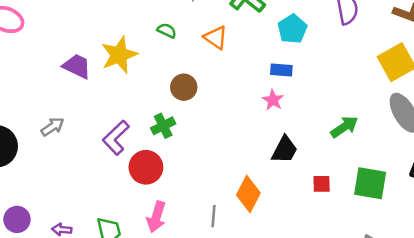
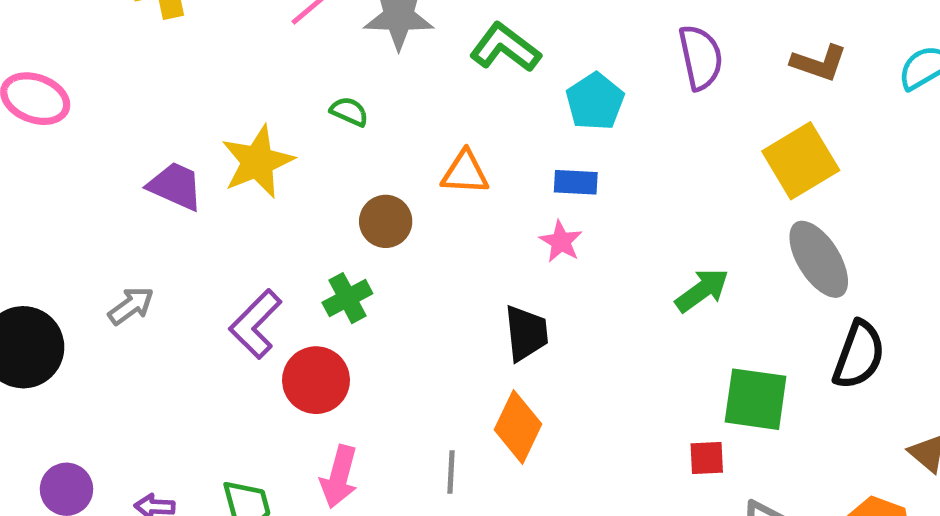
orange triangle: (216, 37) -> (465, 173), moved, turned -30
black trapezoid: (285, 150) -> (526, 333), moved, turned -32
red square: (322, 184) -> (707, 458), moved

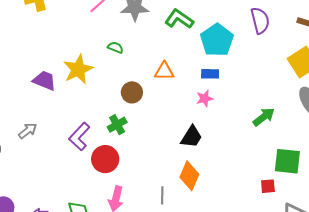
cyan pentagon: (595, 102) -> (217, 40), size x1.4
pink star: (561, 242) -> (205, 99), turned 30
black trapezoid: (526, 333) -> (192, 137), turned 40

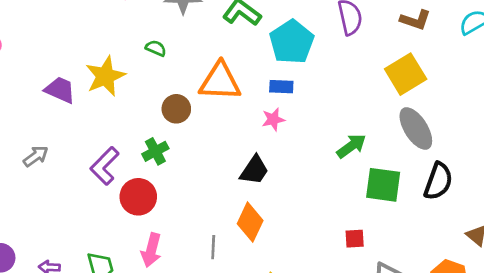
orange triangle: (164, 71) -> (220, 82), size x1.6
green square: (287, 161) -> (383, 185), moved

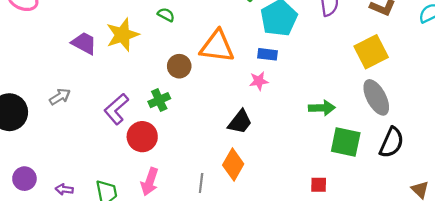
green arrow: (351, 146) -> (322, 108), turned 30

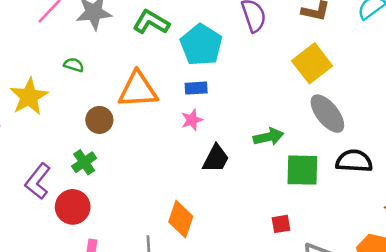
black trapezoid: (240, 122) -> (216, 159), moved
black semicircle: (392, 142) -> (354, 161), turned -100

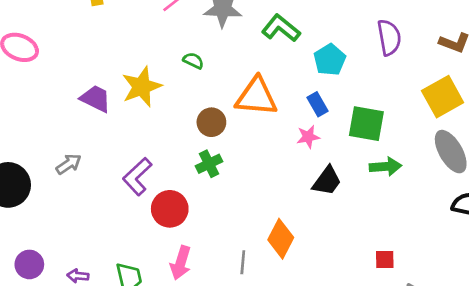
cyan pentagon: (201, 45) -> (330, 60), size x0.7
blue rectangle: (196, 88) -> (318, 104), turned 55
green cross: (84, 162) -> (209, 164), moved
green square: (302, 170) -> (366, 124), moved

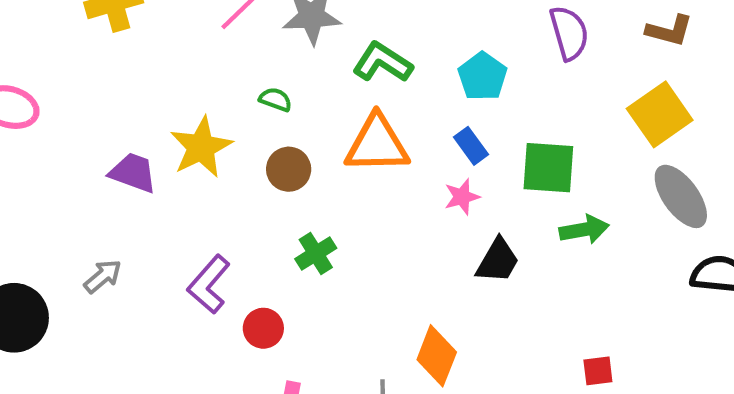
green L-shape: (281, 28) -> (382, 62), moved
brown circle: (211, 122) -> (289, 169), moved
red circle: (170, 209) -> (263, 328), size x0.7

